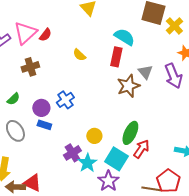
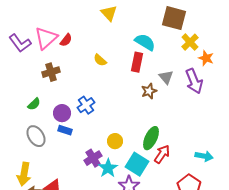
yellow cross: (174, 26) -> (190, 42), moved
brown star: (128, 86) -> (149, 91), size x0.7

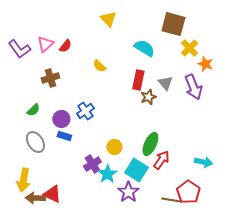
pink triangle: (46, 38) -> (45, 44), size x0.7
red rectangle: (137, 62) -> (138, 80), moved

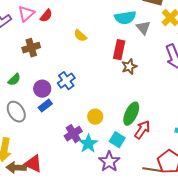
cyan semicircle: (144, 48) -> (125, 18), turned 140
gray triangle: (165, 83) -> (143, 28), moved
blue rectangle: (64, 136) -> (45, 106), turned -56
cyan square: (136, 170) -> (117, 140), size x0.7

